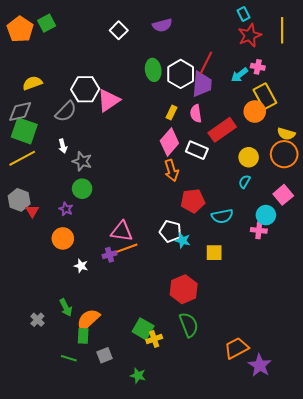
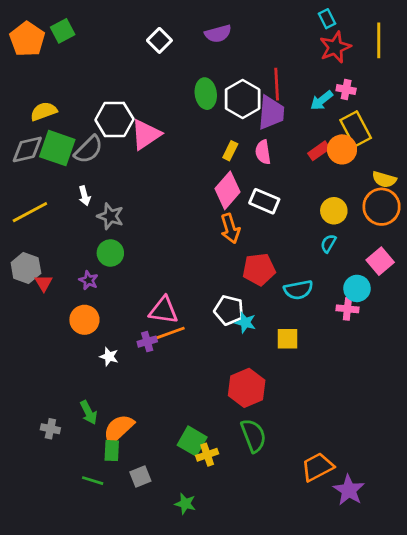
red line: (206, 63) -> (277, 84), turned -30
red rectangle: (222, 130) -> (319, 151), moved, size x0.6
green square: (24, 131) -> (57, 148), moved
gray cross: (37, 320) -> (50, 429), turned -32

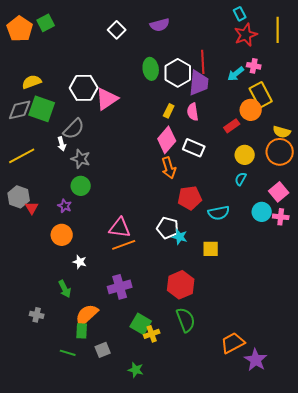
gray semicircle: (89, 149) -> (74, 129), moved
red rectangle: (319, 151) -> (232, 126), moved
pink cross: (347, 309) -> (281, 217), moved
purple cross: (147, 342) -> (120, 287), moved, size x1.6
green arrow: (89, 412) -> (65, 289), moved

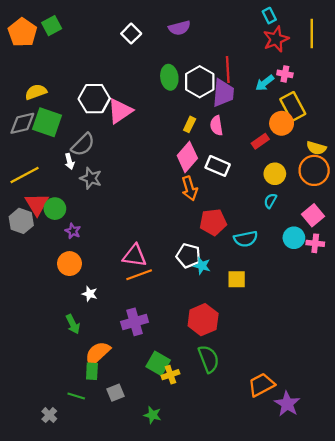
green circle: (81, 186) -> (55, 209), moved
red triangle: (32, 208) -> (37, 204), moved, size x1.6
gray cross: (37, 315) -> (49, 415), moved, turned 32

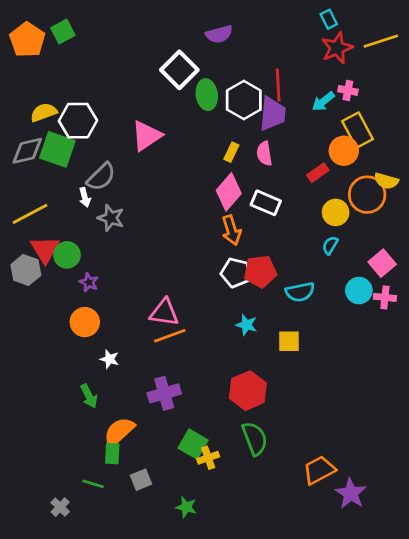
white square: (131, 34) -> (179, 70), moved, size x1.5
yellow line: (312, 34) -> (381, 41), turned 72
white hexagon: (94, 99) -> (78, 121), moved
orange circle: (314, 170) -> (367, 195), moved
white pentagon: (188, 256) -> (236, 273), moved

